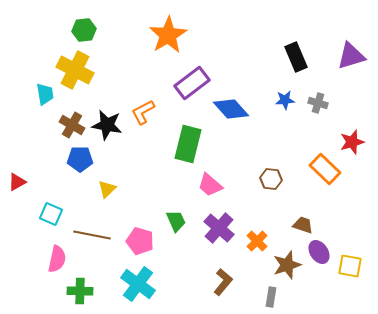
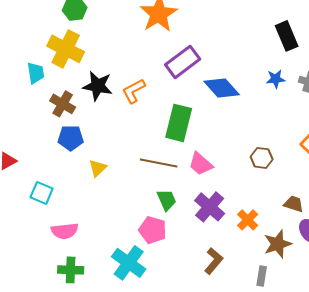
black star: (107, 125) -> (98, 86), moved
brown line: (92, 235) -> (159, 163), moved
pink pentagon: (140, 241) -> (153, 230), moved
pink semicircle: (57, 259) -> (65, 231), moved, turned 72

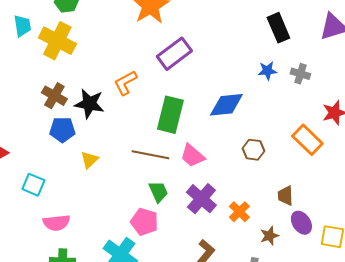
cyan trapezoid: (36, 73) -> (22, 26), moved
black star: (98, 86) -> (89, 104), moved
blue diamond: (222, 88) -> (226, 105), moved, turned -54
brown trapezoid: (294, 204) -> (285, 196), turned -110
brown star: (278, 244) -> (269, 236), size x0.7

